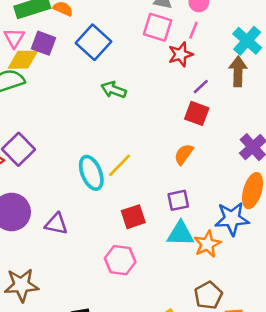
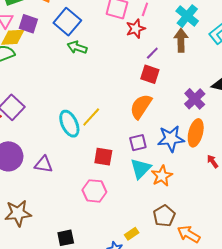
green arrow: (114, 90) -> (77, 47), moved
orange semicircle: (184, 154) -> (141, 106), size x1.5
red square: (133, 217) -> (103, 157), turned 30
blue star: (232, 219) -> (171, 139), moved
cyan triangle: (181, 234) -> (141, 169), turned -45

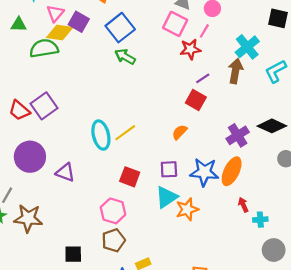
orange semicircle: (141, 106) -> (180, 132), size x0.6
brown pentagon: (164, 216) -> (114, 240), moved

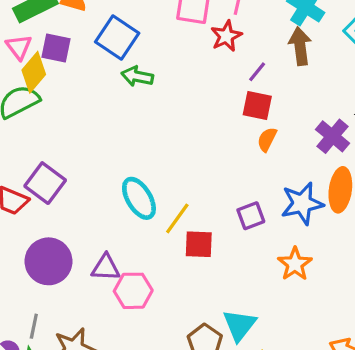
yellow diamond: (60, 33) -> (34, 72), turned -40
orange semicircle: (180, 132) -> (267, 139), moved
yellow line: (125, 133) -> (177, 218), moved
cyan triangle: (166, 197) -> (239, 325), moved
pink hexagon: (113, 211) -> (133, 291), moved

